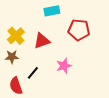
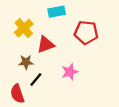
yellow cross: (16, 36) -> (24, 28), moved
brown star: (12, 57) -> (26, 62), moved

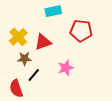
yellow cross: (24, 28) -> (18, 37), moved

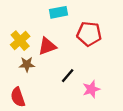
pink star: (66, 68) -> (91, 89), moved
black line: (34, 75) -> (68, 76), moved

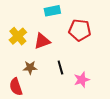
brown star: (27, 64) -> (30, 68), moved
black line: (68, 76) -> (60, 68), turned -56

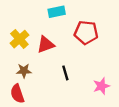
brown star: (30, 68) -> (24, 71), moved
pink star: (82, 80) -> (101, 86), moved

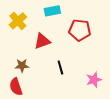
yellow cross: (19, 39) -> (18, 21), moved

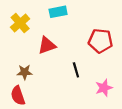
red pentagon: (80, 30) -> (100, 41), moved
black line: (60, 68) -> (76, 70), moved

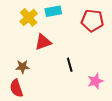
yellow cross: (20, 23) -> (29, 17), moved
red pentagon: (100, 41) -> (92, 21), moved

